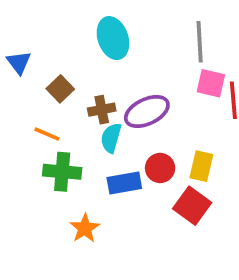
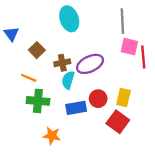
orange star: (85, 228) -> (52, 136), turned -30

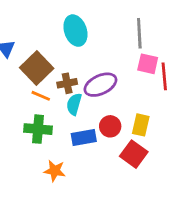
brown square: (37, 50) -> (37, 68), size x1.6
orange line: (29, 78) -> (41, 96), moved

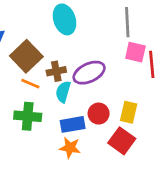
orange star: (55, 171) -> (70, 148), moved

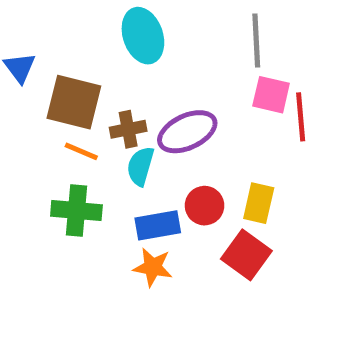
brown square: (26, 56) -> (74, 102), turned -32

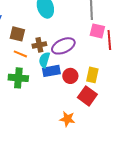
brown square: (74, 102) -> (17, 34), size x0.7
blue rectangle: (158, 225) -> (51, 71), moved
orange star: (153, 267) -> (67, 119), moved

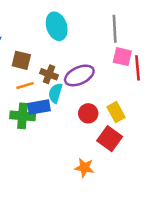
brown cross: (39, 45) -> (49, 74), turned 32
orange line: (20, 54) -> (25, 86), turned -40
blue rectangle: (51, 71) -> (39, 107), moved
yellow rectangle: (92, 75) -> (116, 112), turned -42

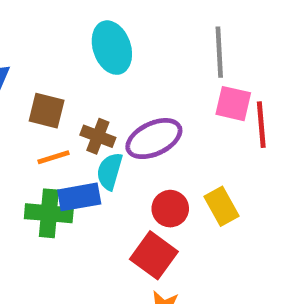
red square: (110, 139) -> (154, 255), moved

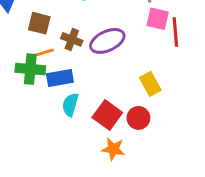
cyan semicircle: (110, 171) -> (70, 105), moved
red circle: (170, 209) -> (138, 118), moved
green cross: (49, 213) -> (30, 69), moved

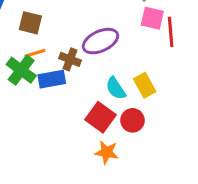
brown cross: (72, 39) -> (70, 59), moved
green cross: (30, 69) -> (21, 70), turned 32
cyan semicircle: (70, 105) -> (116, 88), moved, turned -50

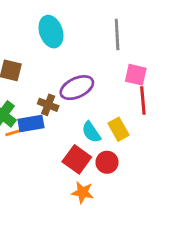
pink square: (152, 18) -> (136, 75), moved
red line: (171, 32) -> (143, 101), moved
orange line: (35, 53) -> (15, 132), moved

